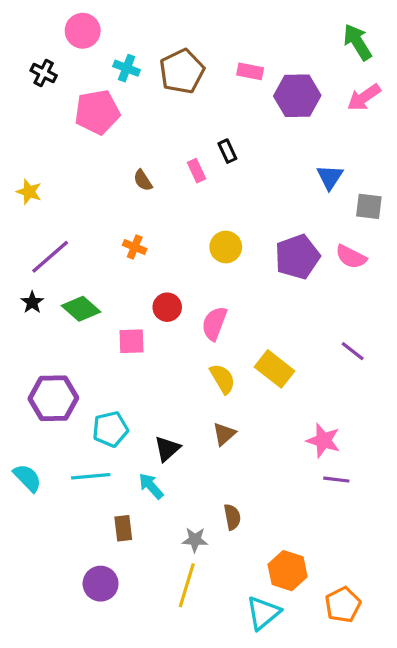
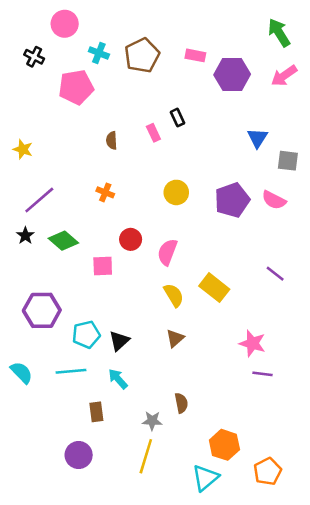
brown semicircle: (143, 180) -> (112, 140), turned 30
black triangle: (167, 449) -> (119, 341), moved

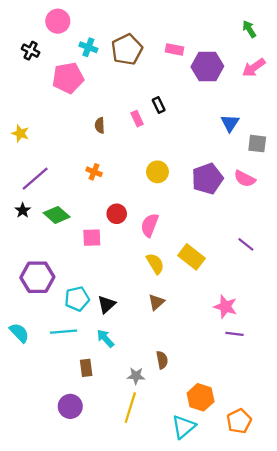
green arrow: (279, 33) -> (249, 29), size x0.7

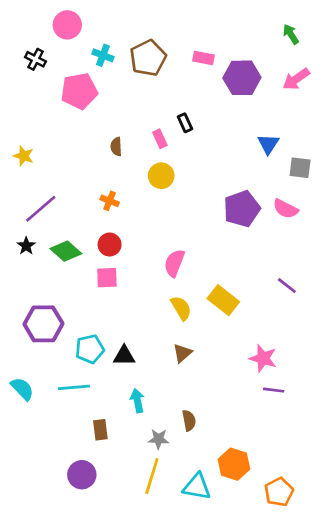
yellow circle: (157, 172) -> (161, 176), moved
red circle: (117, 214) -> (110, 245), moved
black triangle: (107, 304) -> (124, 356), turned 42
cyan arrow: (105, 338) -> (137, 401), moved, turned 30
cyan triangle: (184, 427) -> (197, 487), moved, turned 50

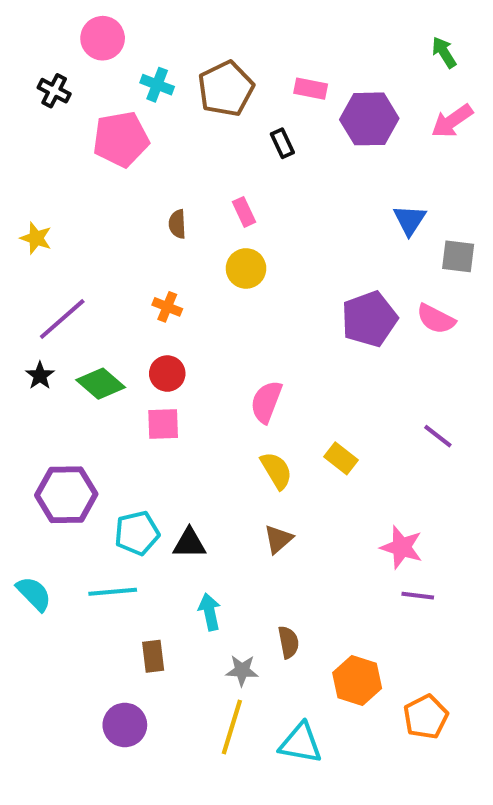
black rectangle: (185, 123) -> (282, 143), moved
yellow rectangle: (223, 300) -> (341, 458), size x0.7
orange hexagon: (234, 464) -> (357, 681), moved
orange pentagon: (279, 492) -> (426, 717), moved

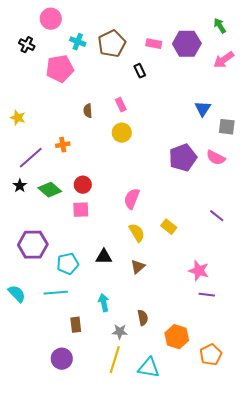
purple hexagon: (369, 119) -> (187, 44), moved
orange cross: (167, 307) -> (63, 145), moved, turned -32
black triangle: (189, 543) -> (104, 257), moved

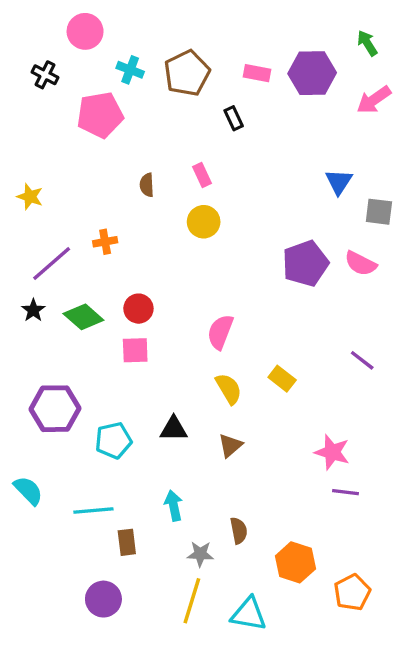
cyan line: (56, 293) -> (93, 511), moved

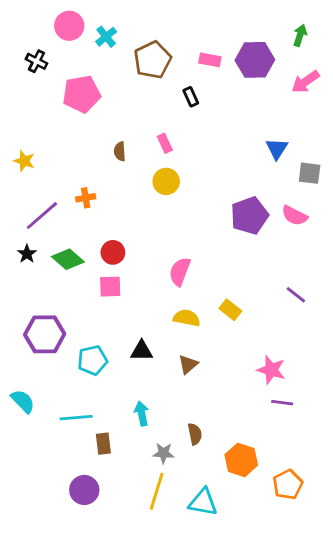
green arrow: (367, 43) -> (300, 35), turned 50
cyan cross: (130, 70) -> (106, 37), moved, turned 30
yellow semicircle: (229, 389) -> (187, 318), turned -48

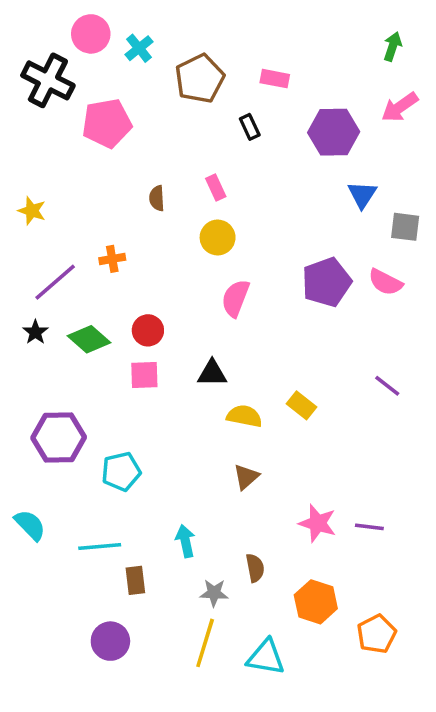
purple hexagon: (255, 60) -> (334, 132), moved
black cross: (36, 61) -> (48, 80), size x1.8
pink semicircle: (180, 272) -> (235, 298), moved
black triangle: (142, 351) -> (212, 373), moved
pink star: (271, 370) -> (318, 523), moved

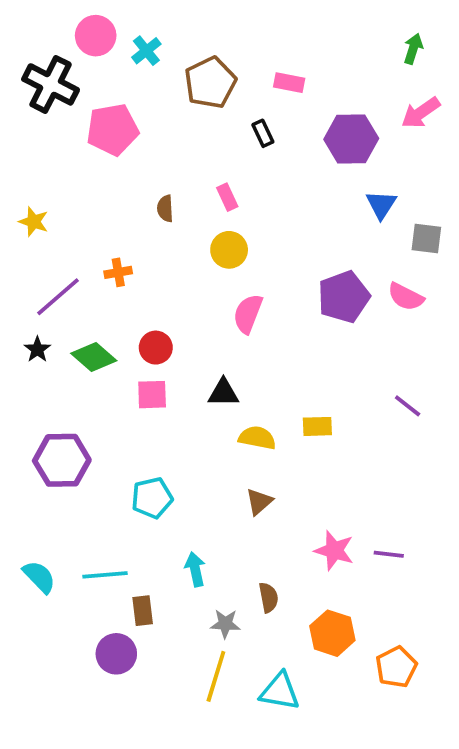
yellow rectangle: (302, 405) -> (317, 426), turned -40
cyan pentagon: (121, 471) -> (152, 498), moved
cyan semicircle: (30, 525) -> (39, 577), moved
purple circle: (110, 641) -> (116, 654), moved

